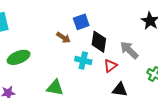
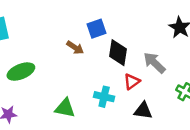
cyan cross: (83, 60) -> (104, 97), moved

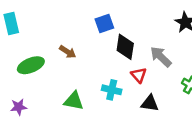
brown arrow: (75, 48) -> (68, 52), moved
red triangle: (132, 82) -> (139, 75), turned -35

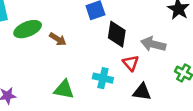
gray arrow: (161, 57) -> (153, 44), turned -30
green ellipse: (31, 65) -> (28, 29), moved

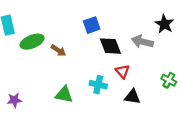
black diamond: (117, 34) -> (110, 46), turned -30
gray arrow: (153, 44) -> (142, 42), moved

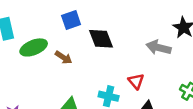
blue square: (92, 25) -> (71, 20), moved
black diamond: (110, 46) -> (101, 39), moved

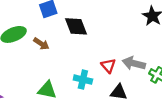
gray arrow: (159, 47) -> (134, 63), moved

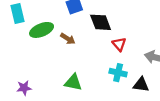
red triangle: (108, 66) -> (119, 44), moved
cyan cross: (83, 80) -> (118, 73), moved

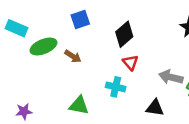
cyan rectangle: (17, 14) -> (17, 28), turned -54
black diamond: (101, 22) -> (124, 34), moved, turned 70
cyan cross: (118, 73) -> (116, 87), moved

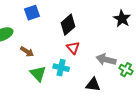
brown arrow: (73, 56) -> (27, 52), moved
green triangle: (79, 105) -> (38, 74), moved, turned 36

